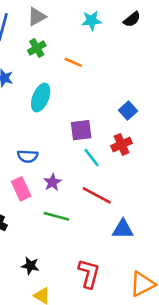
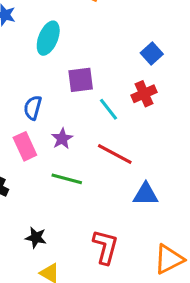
purple square: (81, 130) -> (81, 80), moved
blue semicircle: (28, 156) -> (33, 108), turned 102

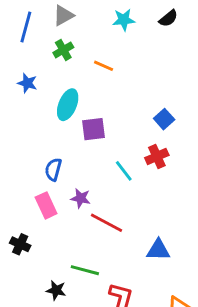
purple square: (81, 80) -> (94, 129), moved
purple star: (62, 139) -> (81, 198), turned -30
red line: (115, 154) -> (106, 223), moved
green line: (67, 179) -> (85, 270), moved

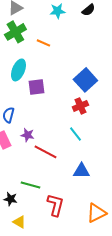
green cross: (63, 50) -> (15, 32), size x1.5
blue square: (164, 119) -> (85, 80), size x1.6
cyan line: (124, 171) -> (75, 134), moved

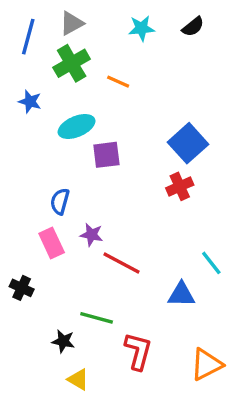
cyan ellipse: (18, 70) -> (77, 126), turned 45
cyan line: (75, 134) -> (211, 263), moved

